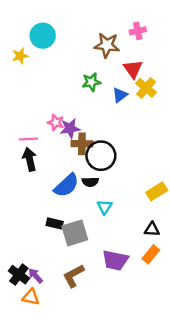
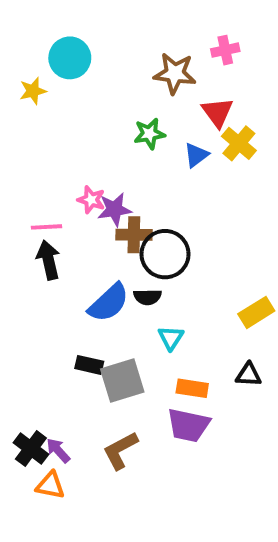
orange rectangle: (151, 254) -> (192, 388), moved, turned 60

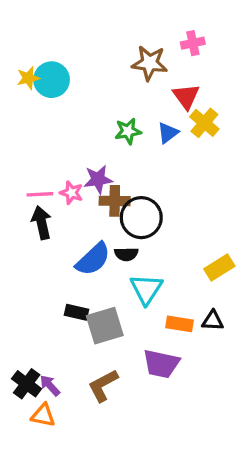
cyan circle: (70, 58) -> (52, 80), moved
green star: (149, 134) -> (128, 131), moved
pink star: (91, 200) -> (71, 193), moved
cyan triangle: (171, 338) -> (146, 289), size x1.5
orange rectangle: (192, 388) -> (179, 324), moved

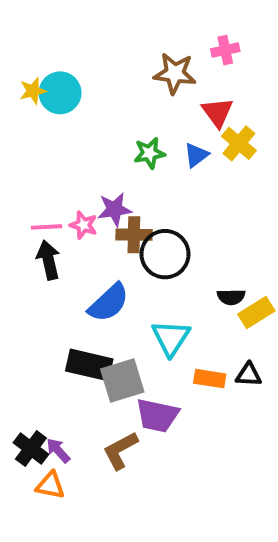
black semicircle: (126, 254) -> (231, 297), moved
black rectangle: (76, 312) -> (89, 365), size x1.6
purple trapezoid: (161, 364) -> (157, 415), moved

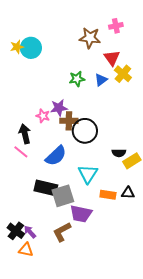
pink line: (46, 227) -> (21, 152), moved, turned 42

